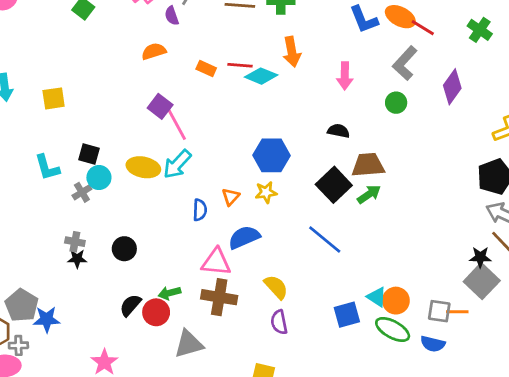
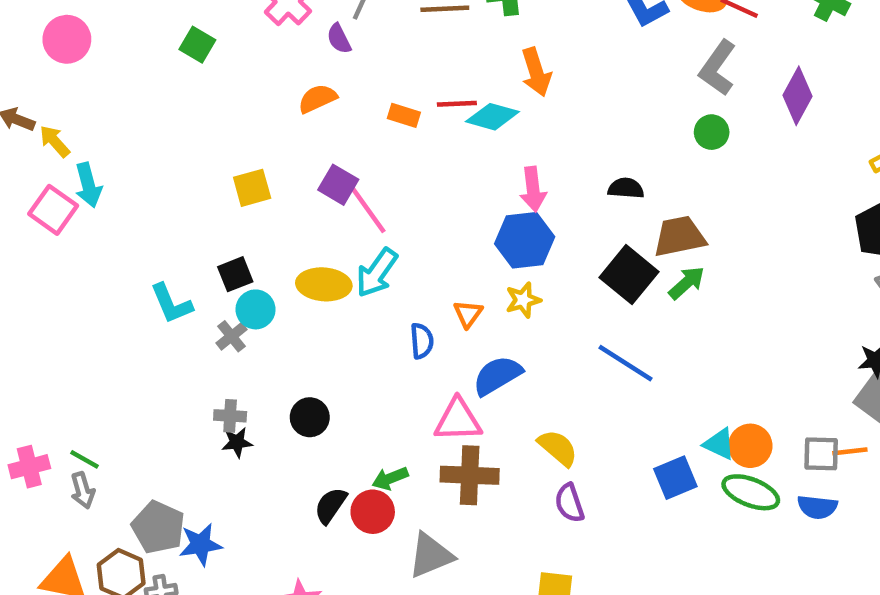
pink arrow: (345, 76) -> (533, 189), moved
yellow square: (54, 98) -> (252, 188), moved
black square: (89, 154) -> (235, 274), turned -30

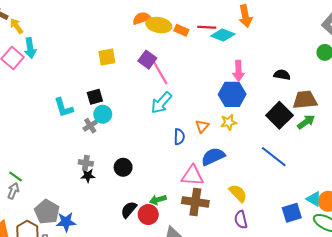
yellow ellipse: (324, 284) -> (159, 25), moved
gray arrow: (83, 490) -> (13, 191), turned -147

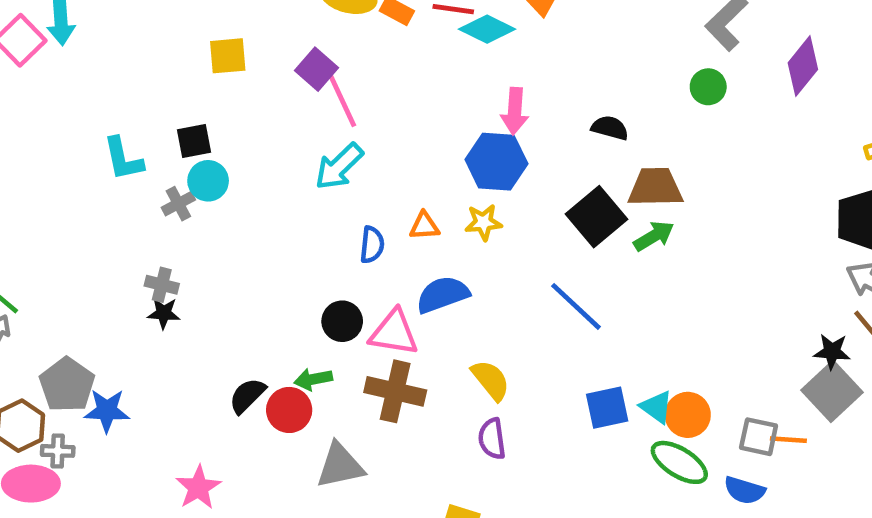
orange triangle: (202, 126) -> (424, 226), turned 40
black circle: (123, 167) -> (342, 321), moved
blue square: (292, 213) -> (607, 408), moved

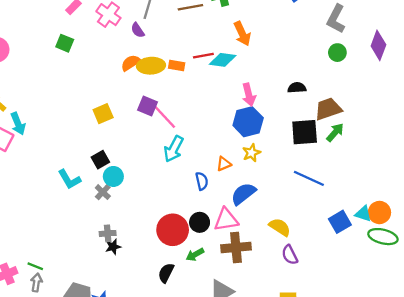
purple diamond: (803, 66) -> (378, 45), moved
black square: (597, 217) -> (305, 132), turned -36
red circle: (289, 410) -> (173, 230), moved, size x1.4

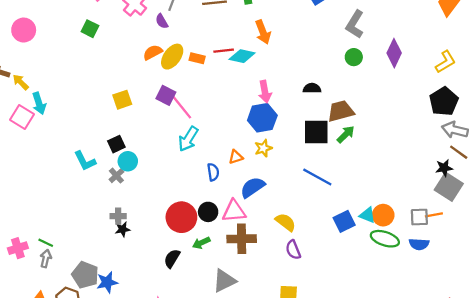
yellow ellipse: (151, 66) -> (172, 57), turned -55

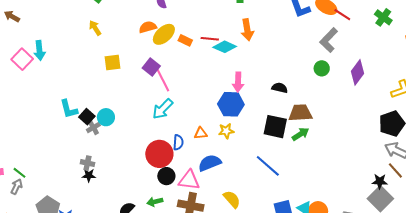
yellow arrow: (21, 82) -> (95, 28), moved
black square: (116, 144) -> (87, 117), moved, turned -35
red circle: (181, 217) -> (159, 154), moved

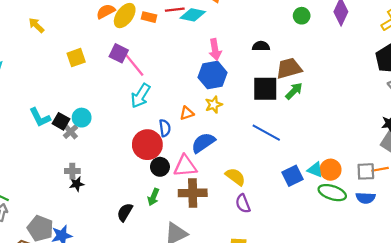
yellow arrow: (95, 28) -> (36, 25), moved
green arrow: (155, 202) -> (153, 197), turned -42

